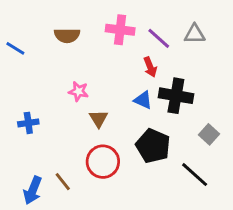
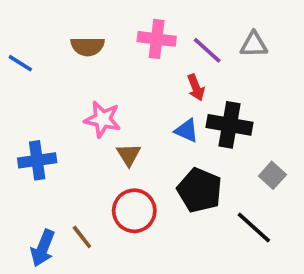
pink star: (79, 91) -> (103, 119), size x1.4
blue cross: (28, 123) -> (37, 160), size x1.4

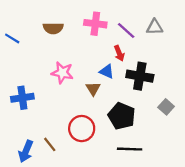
blue triangle: (187, 130) -> (107, 72), moved
brown triangle: (129, 155) -> (93, 89), moved
black line: (254, 228) -> (130, 149), moved, turned -40

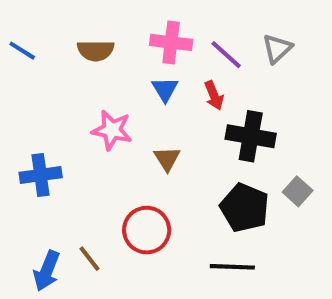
gray triangle: (155, 27) -> (277, 49), turned -42
blue line: (12, 38) -> (22, 51), moved
blue triangle: (107, 72) -> (165, 89), moved, turned 35
black pentagon: (122, 116) -> (245, 208), moved

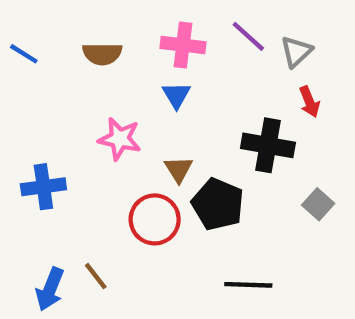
purple line: (226, 55) -> (248, 36), moved
red arrow: (214, 95) -> (309, 102), moved
black pentagon: (245, 208) -> (218, 204), moved
red circle: (147, 230) -> (155, 219), moved

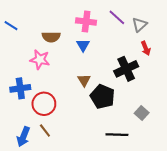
brown semicircle: (102, 54) -> (51, 37), moved
pink star: (120, 139) -> (40, 60), moved
black cross: (268, 145) -> (126, 69), turned -35
gray square: (318, 204) -> (142, 113), moved
red circle: (155, 219) -> (44, 104), moved

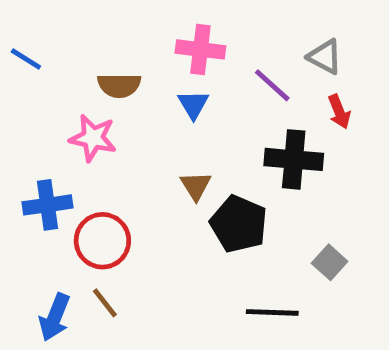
purple line: (117, 17) -> (272, 85), moved
gray triangle: (140, 25) -> (325, 57), turned -49
black cross: (126, 69) -> (294, 159), turned 30

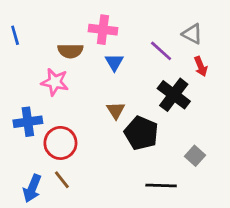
pink cross: (200, 49) -> (103, 30), moved
blue line: (26, 59) -> (15, 35), turned 42
black cross: (294, 159) -> (174, 95), turned 32

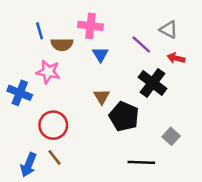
blue line: (15, 35) -> (40, 31), moved
red arrow: (201, 66) -> (176, 58), turned 126
blue cross: (28, 122) -> (20, 93), moved, turned 30

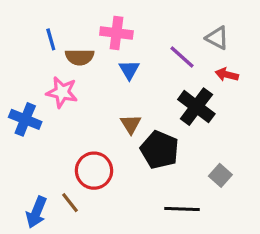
red circle: (53, 125) -> (94, 171), moved

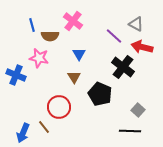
pink cross: (116, 33) -> (73, 21), turned 30
blue triangle: (129, 70) -> (79, 54), moved
red arrow: (227, 75) -> (142, 47), size x1.5
brown triangle: (131, 124) -> (74, 77), moved
black line: (182, 209) -> (130, 131), moved

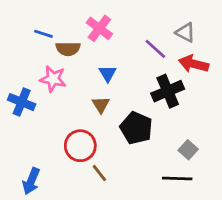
blue line: (32, 25) -> (43, 34), turned -56
black cross: (123, 67) -> (168, 91), turned 30
brown line: (44, 127) -> (99, 173), moved

